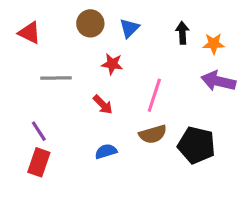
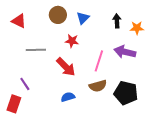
purple arrow: (218, 81) -> (125, 52), moved
red arrow: (103, 105) -> (66, 67), size x1.5
red rectangle: (39, 162) -> (14, 104), moved

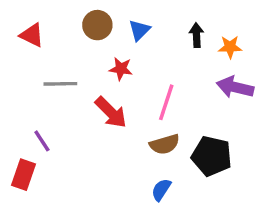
purple arrow: (125, 52) -> (235, 87), moved
blue semicircle: (68, 97) -> (161, 190), moved, turned -40

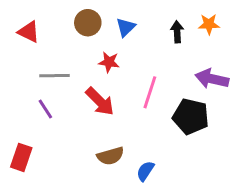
orange star: (230, 47) -> (209, 24), moved
purple line: (42, 141) -> (45, 109), moved
brown semicircle: (165, 144) -> (110, 156), moved
black pentagon: (212, 156) -> (191, 117), moved

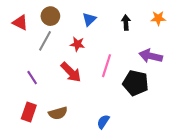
brown circle: (88, 23) -> (50, 16), moved
orange star: (209, 24) -> (158, 18), moved
gray line: (54, 76) -> (45, 41), moved, turned -60
brown semicircle: (110, 156) -> (58, 113), moved
red rectangle: (21, 157) -> (29, 112), moved

